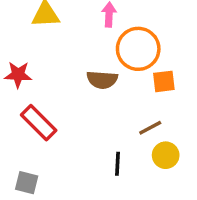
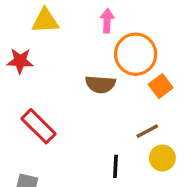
red star: (18, 75) -> (20, 61), moved
orange square: (164, 81) -> (161, 86), turned -30

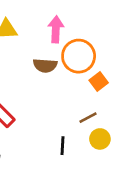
pink arrow: (107, 21) -> (56, 29), size x1.4
brown semicircle: (100, 84) -> (45, 65), moved

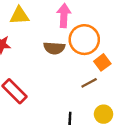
brown line: (88, 118) -> (89, 83), moved

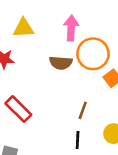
brown line: (89, 83) -> (83, 110), moved, turned -42

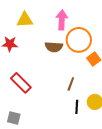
black line: (78, 140) -> (77, 107), moved

